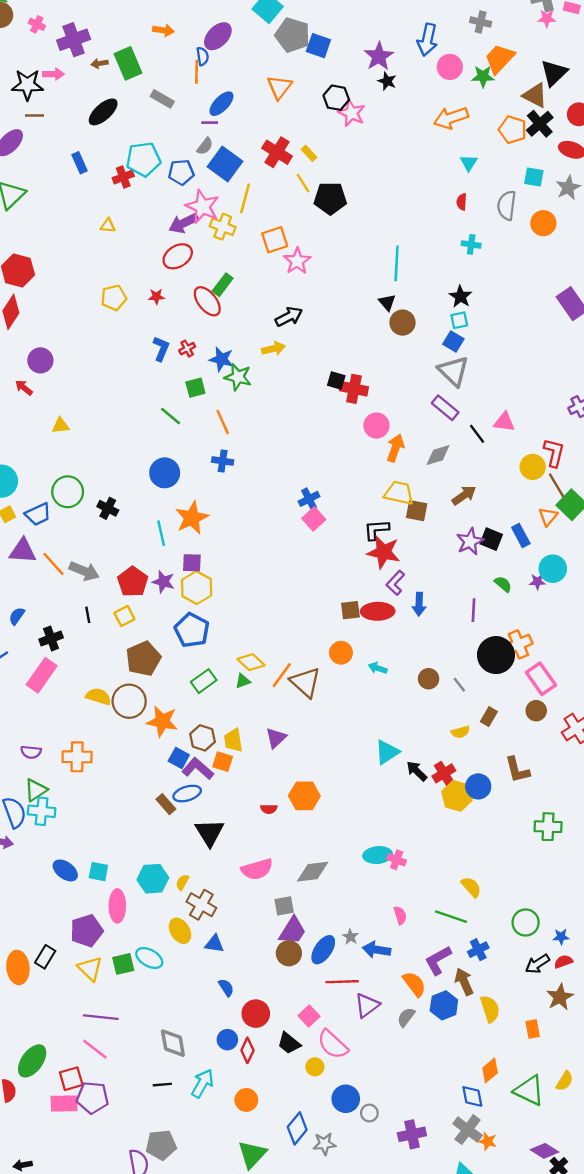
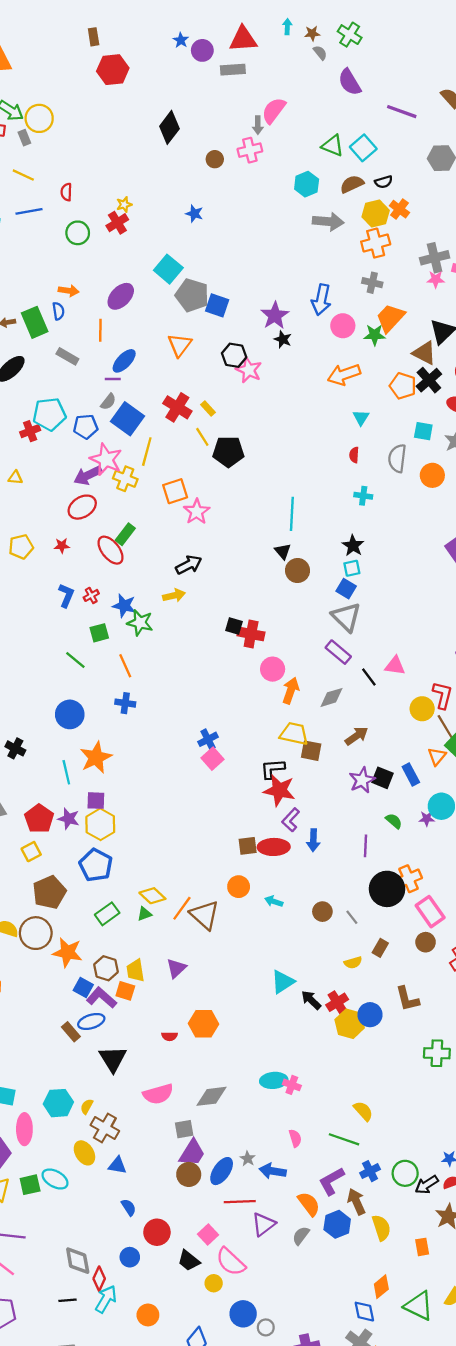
blue semicircle: (203, 56) -> (58, 311), moved
green circle: (526, 922) -> (405, 1173), moved
red diamond: (247, 1050) -> (99, 1279), moved

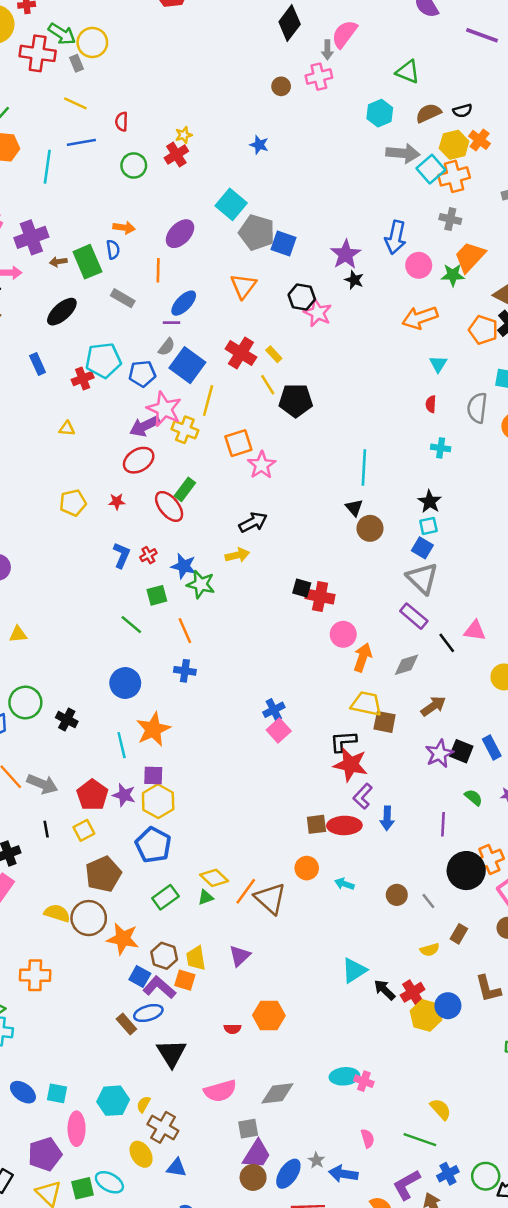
black diamond: (169, 127) -> (290, 23), moved
cyan square: (363, 148) -> (431, 169), moved

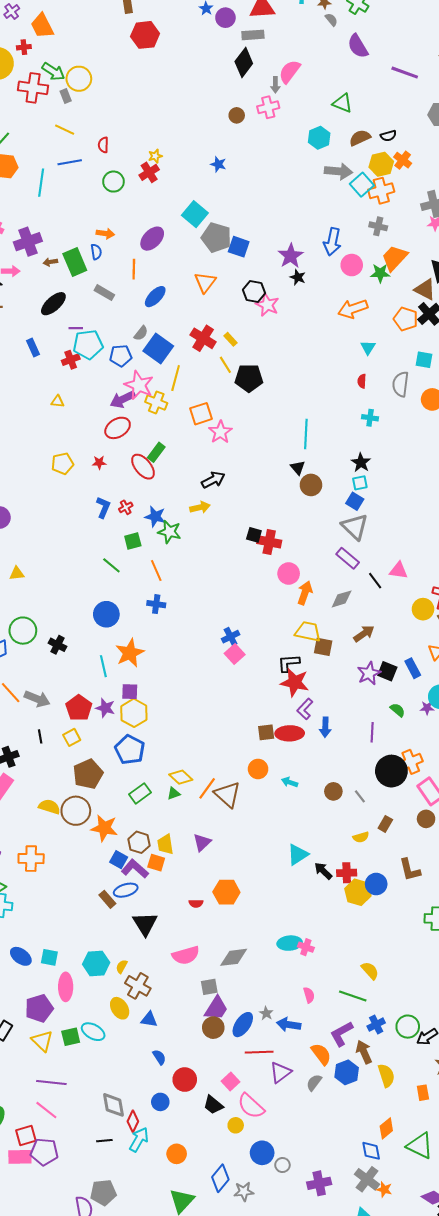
purple line: (172, 323) -> (76, 328), moved
red cross: (413, 992) -> (347, 873), turned 30

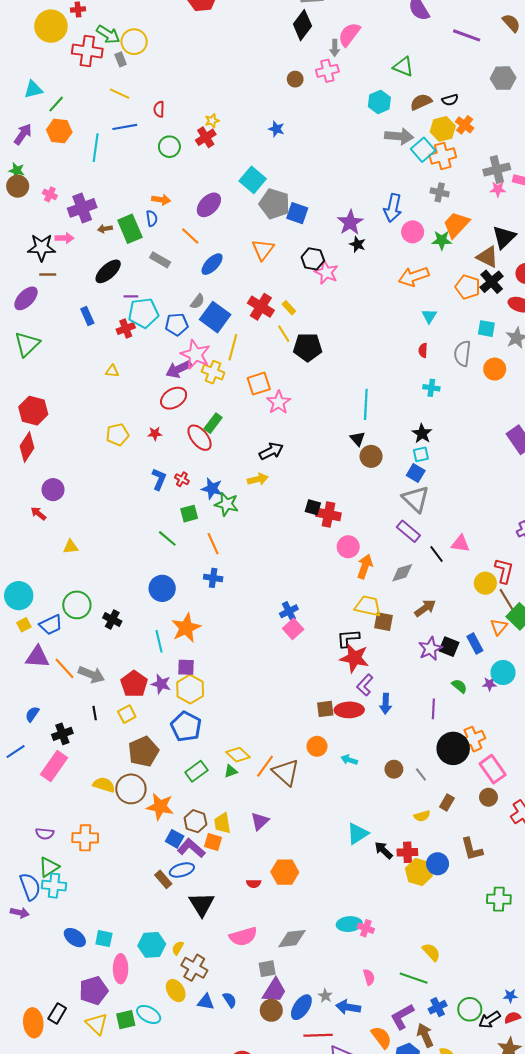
orange line: (134, 269) -> (190, 236), turned -48
red cross: (126, 507) -> (182, 479), turned -32
blue semicircle: (159, 1057) -> (230, 1000), moved

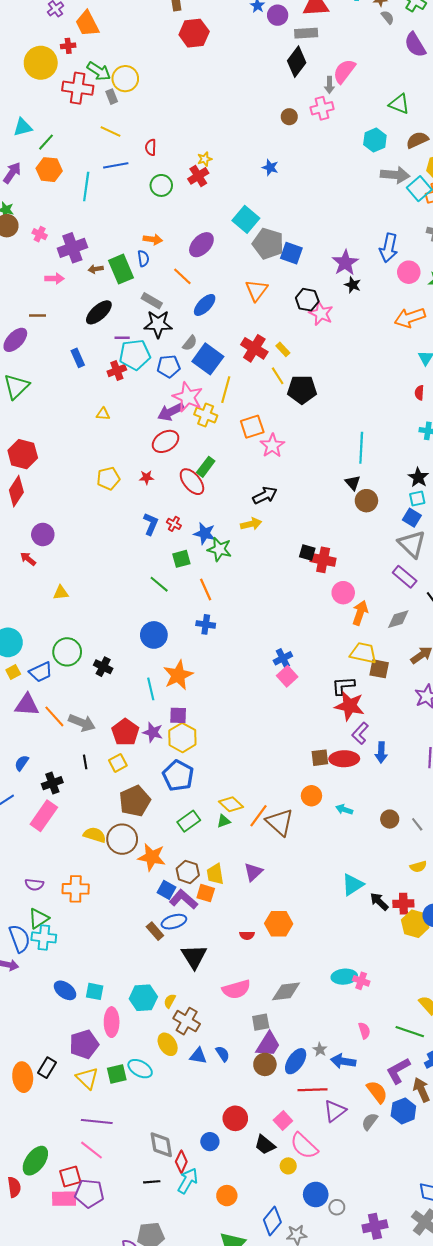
black star: (42, 247) -> (158, 324), moved

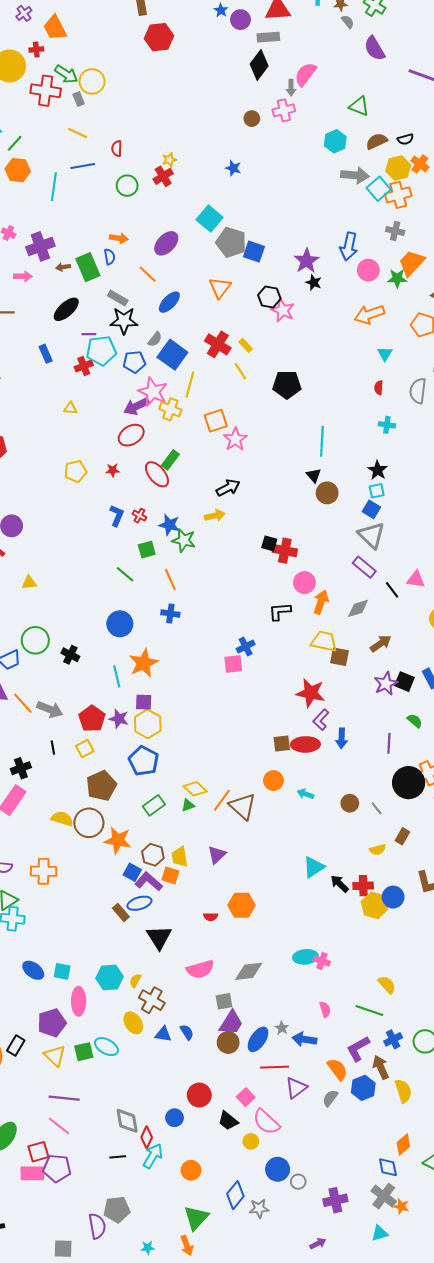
black pentagon: (302, 390) -> (287, 385), moved
pink square: (287, 676) -> (233, 664), moved, turned 36
black L-shape: (343, 686) -> (280, 611), moved

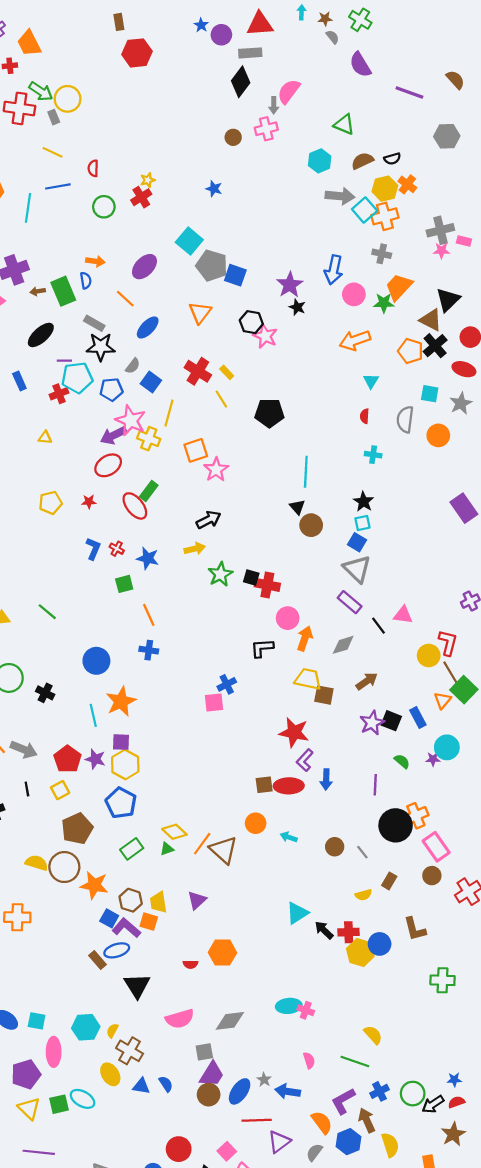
blue square: (172, 355) -> (151, 382), size x0.7
green star: (184, 540) -> (220, 574), moved, turned 30
green line: (125, 574) -> (47, 612), moved

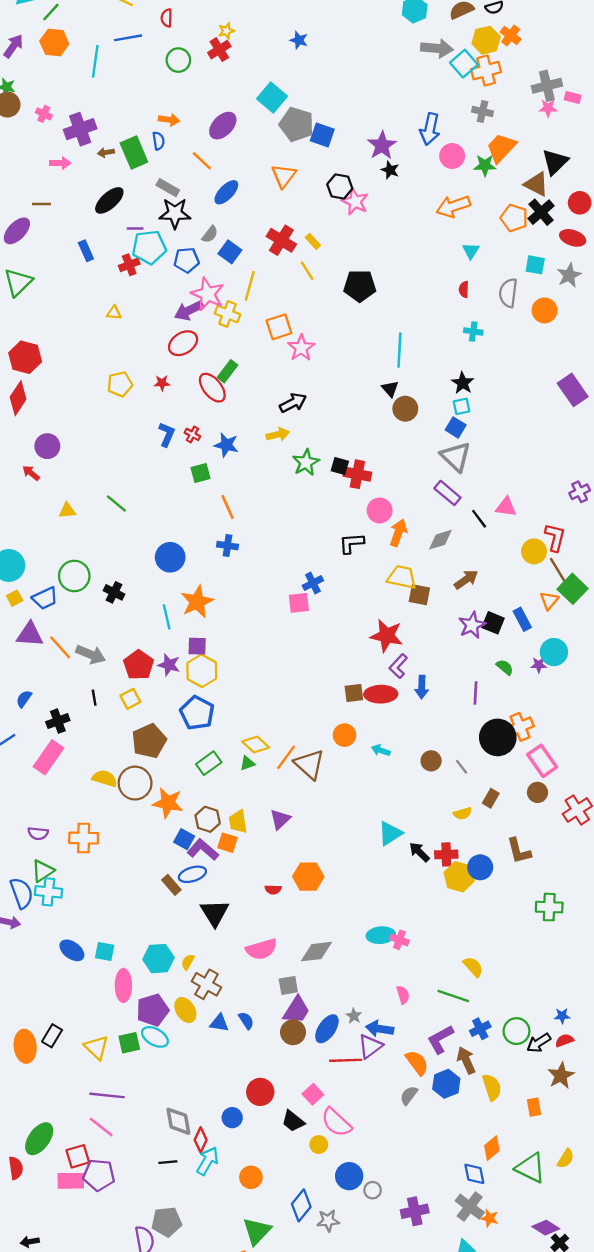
purple pentagon: (26, 1074) -> (153, 1010), moved
purple triangle: (279, 1142) -> (370, 1046), moved

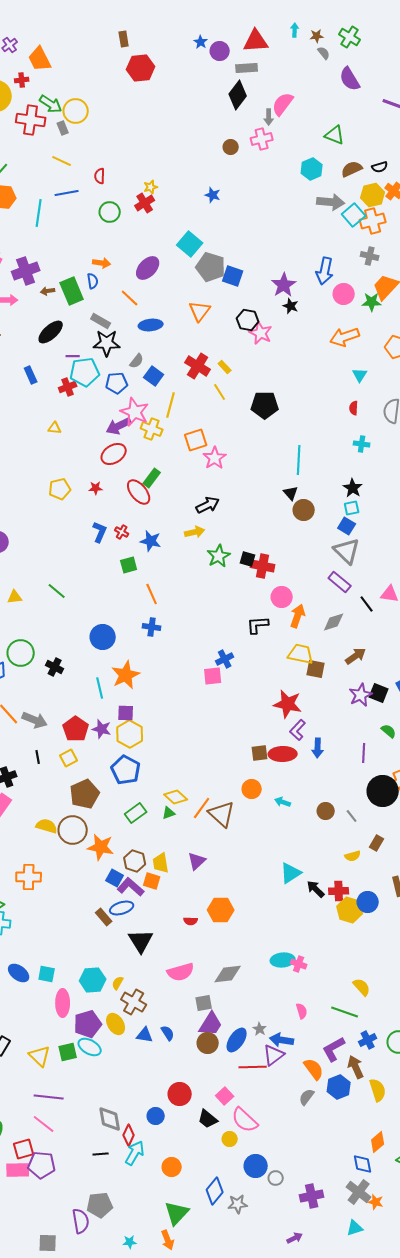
blue ellipse: (226, 192) -> (151, 325), turned 40

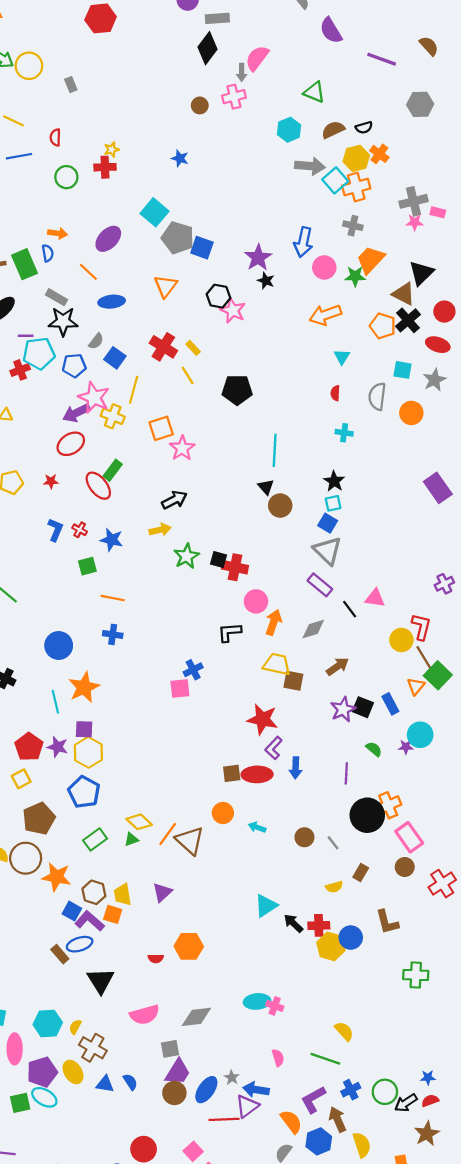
gray rectangle: (63, 128) -> (71, 85), moved
red cross: (145, 203) -> (105, 167), turned 30
orange line: (152, 594) -> (113, 598), turned -55

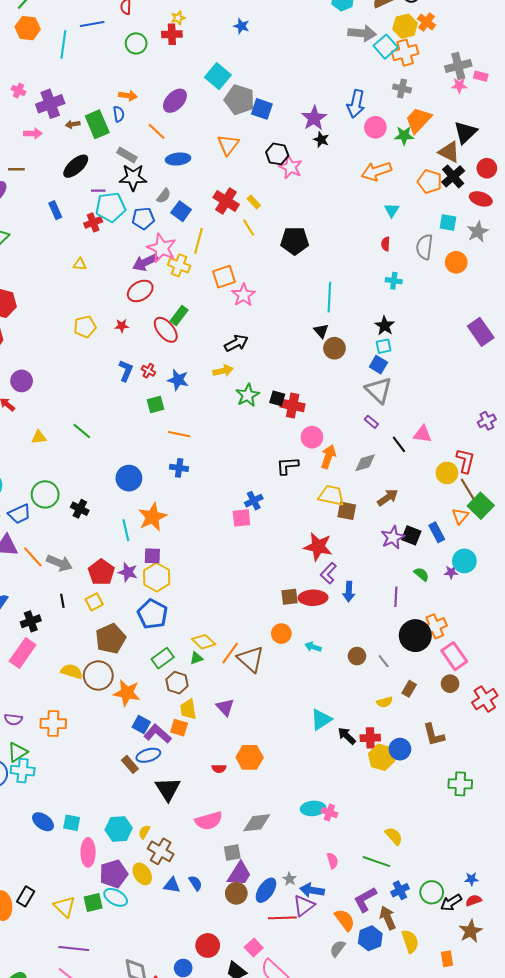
purple rectangle: (320, 585) -> (371, 422), size x0.6
brown hexagon: (94, 892) -> (177, 683), moved
purple triangle: (162, 892) -> (225, 707), turned -30

